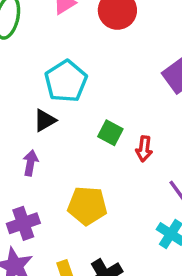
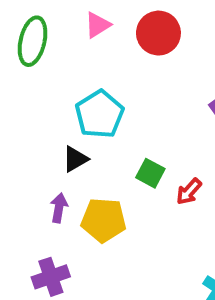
red arrow: (144, 149) -> (189, 192), turned 35
yellow pentagon: (87, 206) -> (104, 220), moved

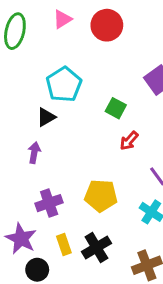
green square: (150, 173) -> (116, 108), moved
yellow pentagon: (104, 220) -> (101, 196), moved
purple cross: (51, 277) -> (49, 203), moved

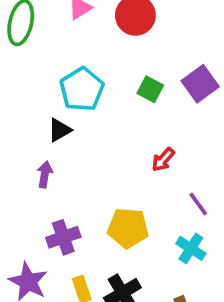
green square: (116, 108) -> (150, 89), moved

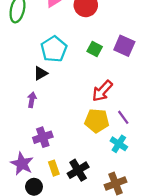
purple square: (200, 84) -> (124, 46), turned -30
red arrow: (163, 160) -> (102, 91), size x1.5
yellow pentagon: (128, 228) -> (97, 121), moved

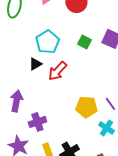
red arrow: (102, 91) -> (57, 71), moved
purple arrow: (32, 100) -> (16, 101), moved, size x1.5

